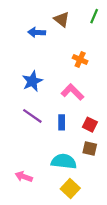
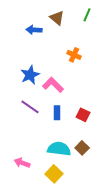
pink L-shape: (72, 92) -> (53, 85), moved
brown square: (90, 148) -> (82, 148), moved, turned 32
yellow square: (70, 189) -> (54, 174), moved

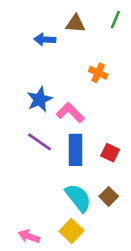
brown triangle: (57, 18) -> (75, 24), turned -35
blue rectangle: (57, 113) -> (75, 150), size x1.6
cyan semicircle: (59, 149) -> (78, 198), turned 45
pink arrow: (22, 163) -> (29, 236), moved

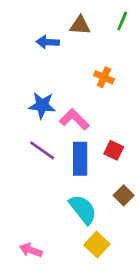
blue star: (40, 99) -> (42, 105), turned 30
red square: (110, 153) -> (114, 150), moved
brown square: (109, 196) -> (124, 195), moved
yellow square: (71, 231) -> (97, 245), moved

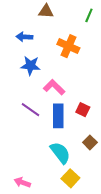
brown triangle: (80, 25) -> (46, 11), moved
blue arrow: (48, 42) -> (24, 37), moved
orange cross: (104, 77) -> (68, 46), moved, size x1.5
blue star: (42, 105) -> (31, 66), moved

